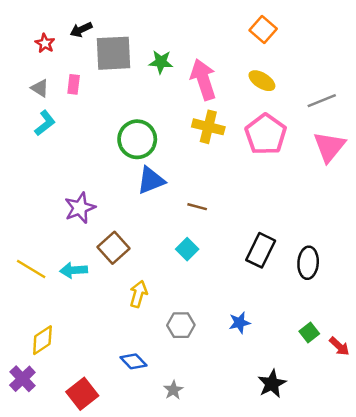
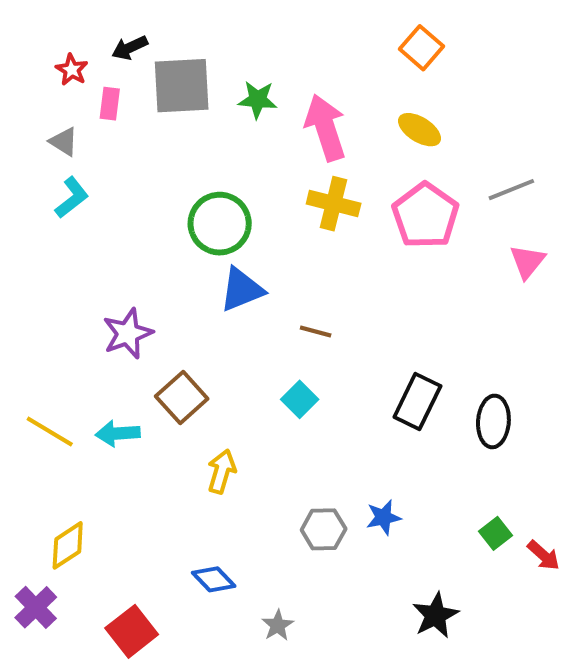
pink rectangle: (74, 84) -> (110, 104), moved
gray line: (322, 101) -> (511, 190), moved
pink triangle: (329, 147) -> (527, 262), moved, size x0.7
gray hexagon: (181, 325) -> (324, 529), moved

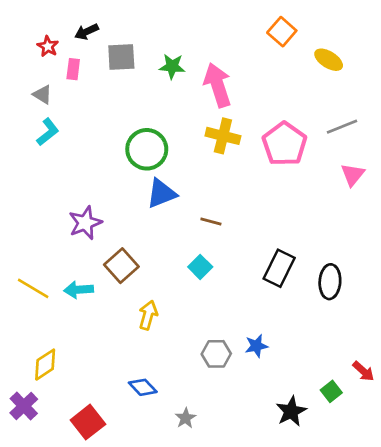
gray square: (182, 86) -> (121, 57), size x0.7
yellow ellipse: (419, 130) -> (329, 60), moved
green square: (495, 533) -> (331, 391), moved

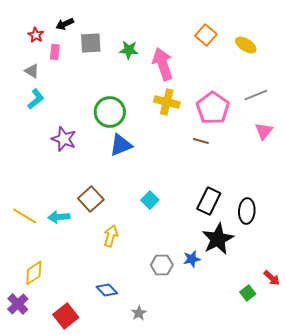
orange square: (282, 32) -> (206, 35), moved
brown line: (211, 221) -> (201, 141), moved
purple star: (85, 223) -> (64, 139), moved, turned -30
black star: (291, 411) -> (218, 239), moved, size x1.4

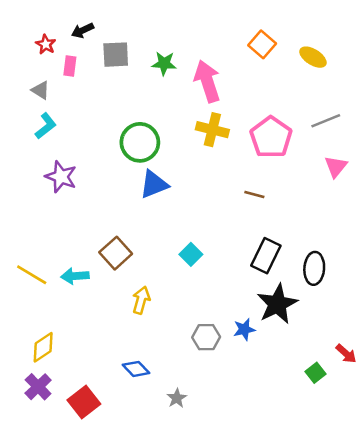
purple star: (64, 139) -> (61, 177), moved
brown line: (201, 141) -> (254, 195), moved
purple cross: (18, 304) -> (38, 387), moved

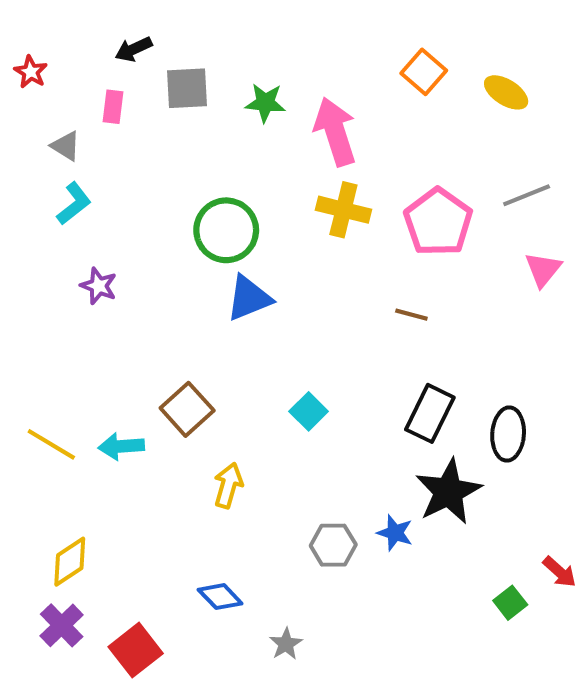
red star: (46, 44) -> (31, 72), moved
purple star: (61, 177) -> (99, 286), size x0.7
blue star: (244, 329) -> (395, 533), turned 30

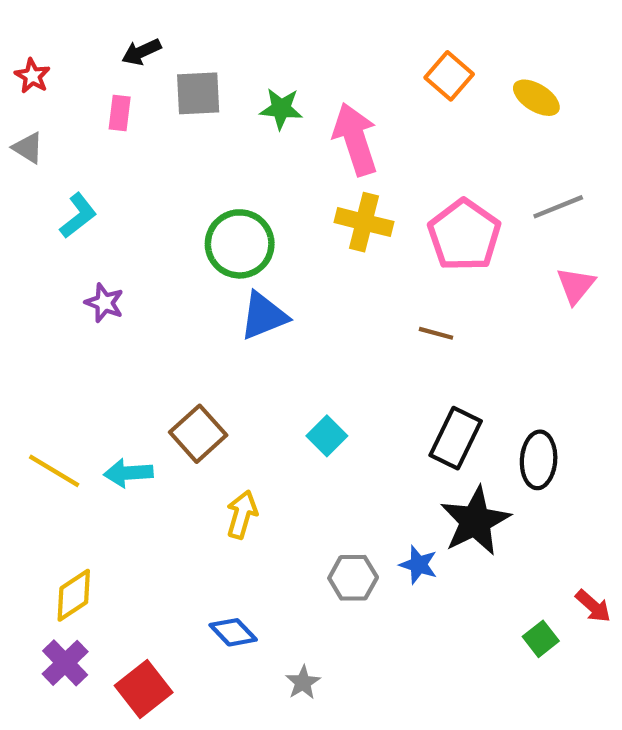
gray triangle: (66, 146) -> (28, 148), moved

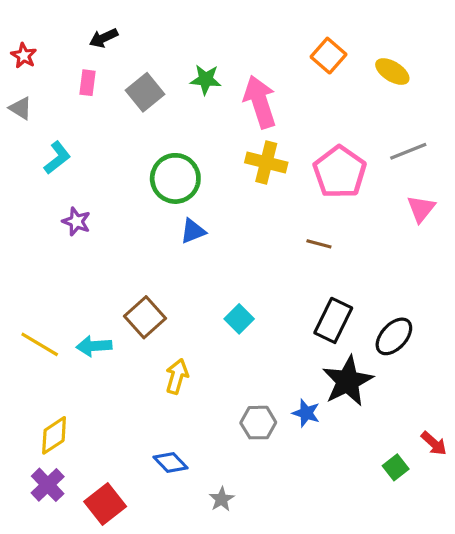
gray square: (198, 93) -> (145, 92), moved, turned -36
blue triangle: (264, 316) -> (193, 231), size x0.7
black ellipse: (539, 460) -> (394, 336), turned 39

